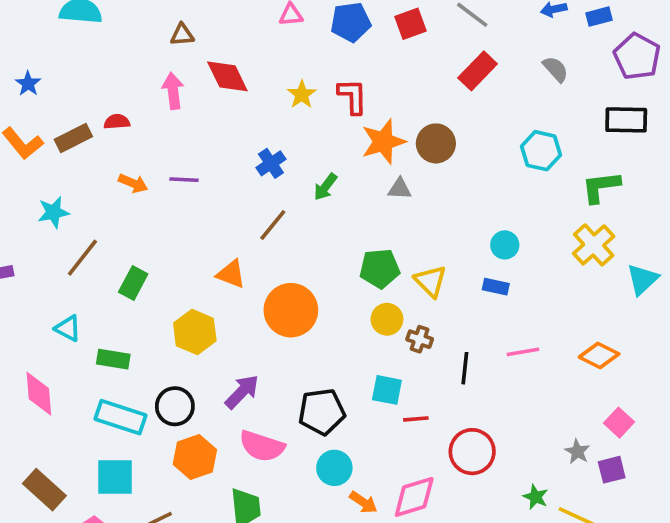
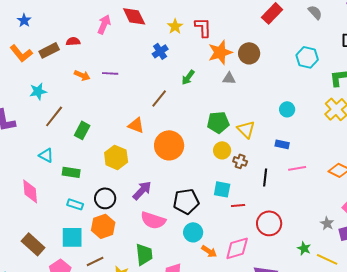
pink arrow: (173, 91) -> (104, 24), turned 30
blue cross: (271, 163) -> (160, 51), moved
blue rectangle: (496, 287) -> (282, 144), moved
cyan rectangle: (120, 417) -> (75, 204), size x0.6
orange hexagon: (195, 457) -> (103, 226), moved

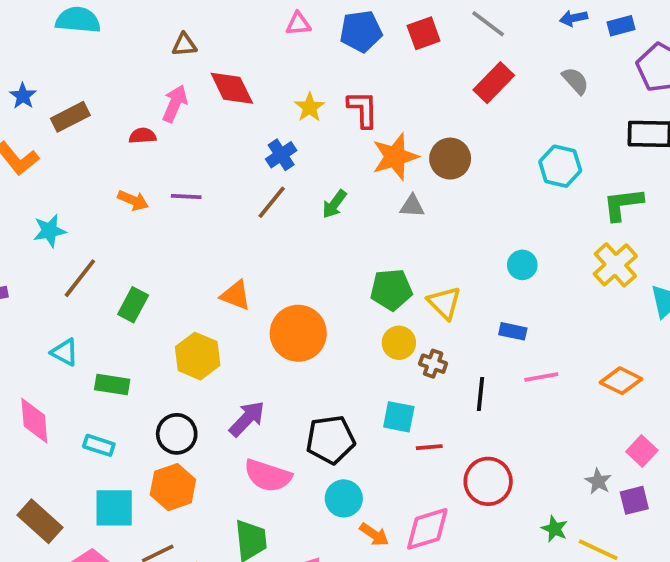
red semicircle: (73, 41) -> (143, 136), moved
brown rectangle: (49, 50) -> (70, 117), moved
brown line: (159, 98) -> (272, 202), moved
cyan rectangle: (75, 204) -> (99, 445), moved

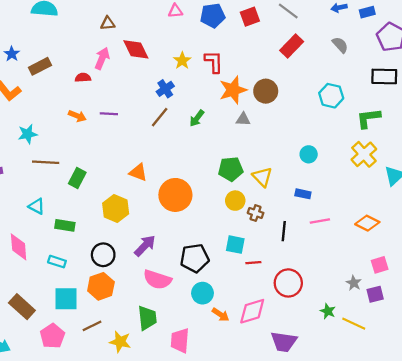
brown line: (80, 278) -> (46, 162), turned 55
pink square: (642, 451) -> (380, 265), turned 30

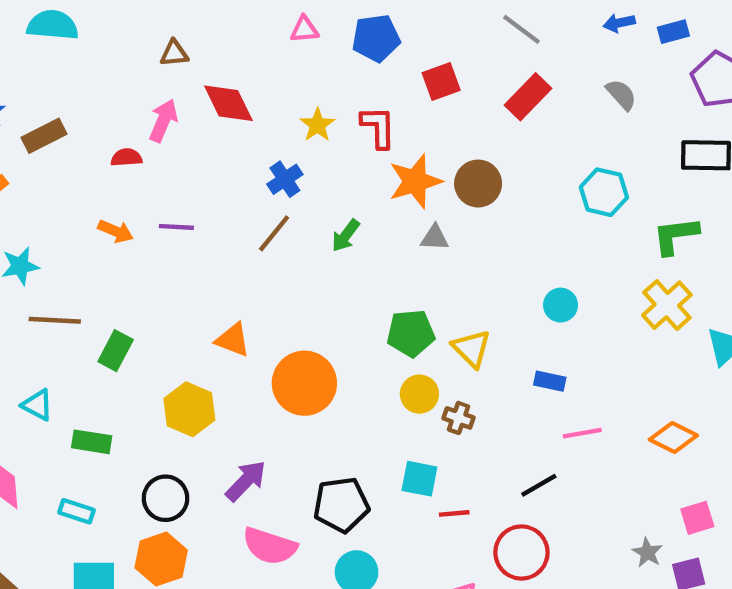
red square: (250, 17) -> (441, 82), moved
black line: (284, 231) -> (539, 485), moved, turned 54

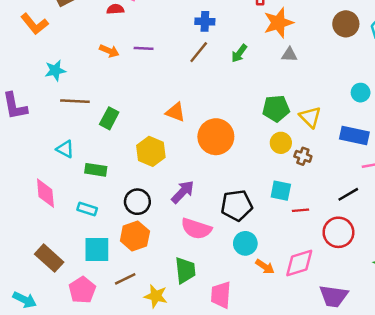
blue cross: (285, 179) -> (205, 21), turned 36
brown circle: (478, 184) -> (346, 24), moved
blue rectangle: (550, 381) -> (354, 135), size x1.6

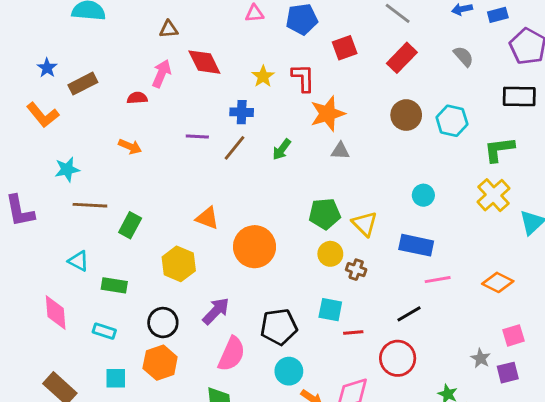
purple line: (144, 48) -> (197, 136), moved
pink semicircle: (196, 229) -> (232, 354), turned -84
cyan square: (97, 249) -> (116, 378), size x0.7

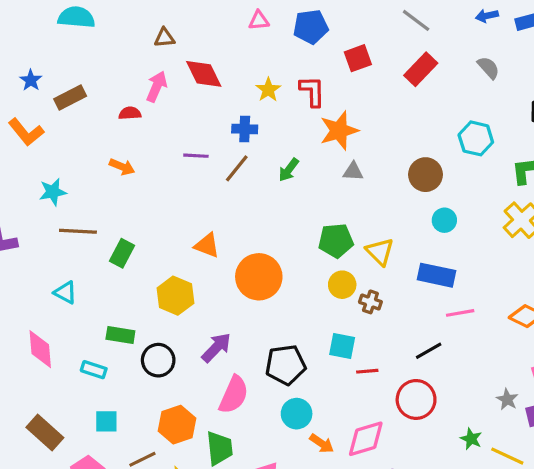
brown circle: (406, 115) -> (426, 175), moved
green rectangle: (114, 285) -> (120, 335), moved
orange hexagon: (160, 363) -> (177, 425), moved

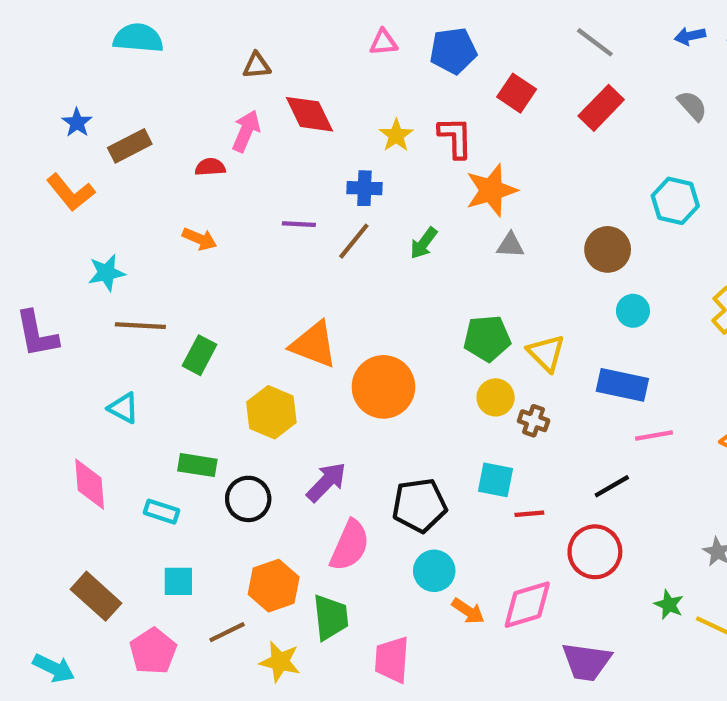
red square: (358, 58) -> (517, 93), turned -36
orange triangle: (207, 245) -> (314, 345), size x1.4

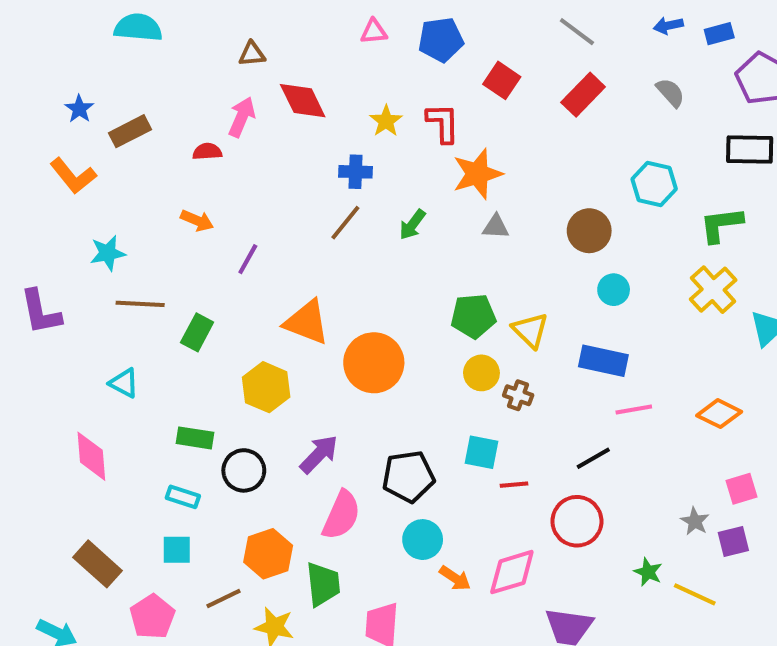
purple line: (299, 224) -> (248, 259), moved, turned -64
cyan rectangle: (161, 512) -> (183, 497), moved

